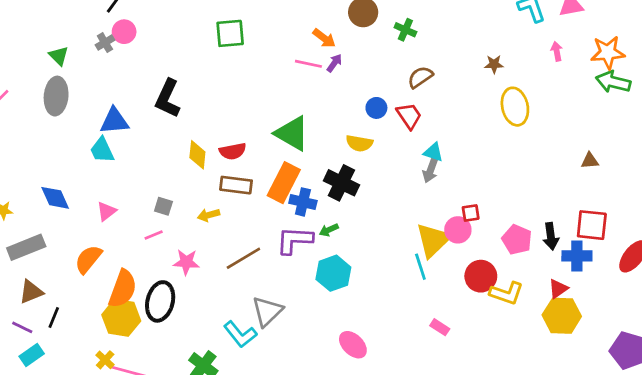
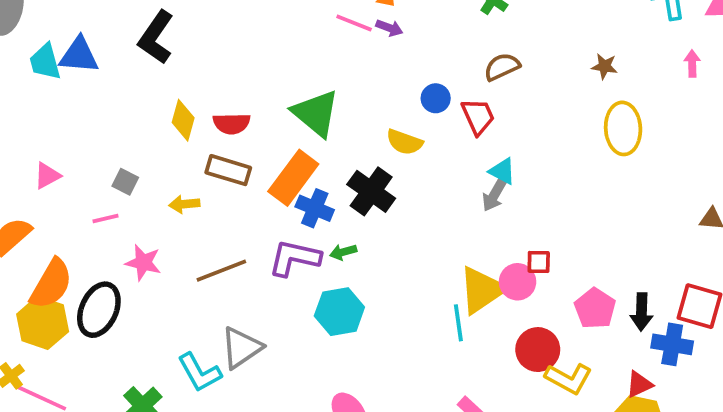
purple arrow: (334, 63) -> (389, 28), turned 66
cyan trapezoid: (102, 150) -> (45, 62), moved

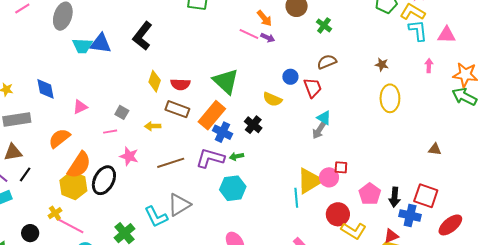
cyan trapezoid: (45, 62) -> (82, 46), turned -75
black cross: (371, 191) -> (253, 125), size x0.7

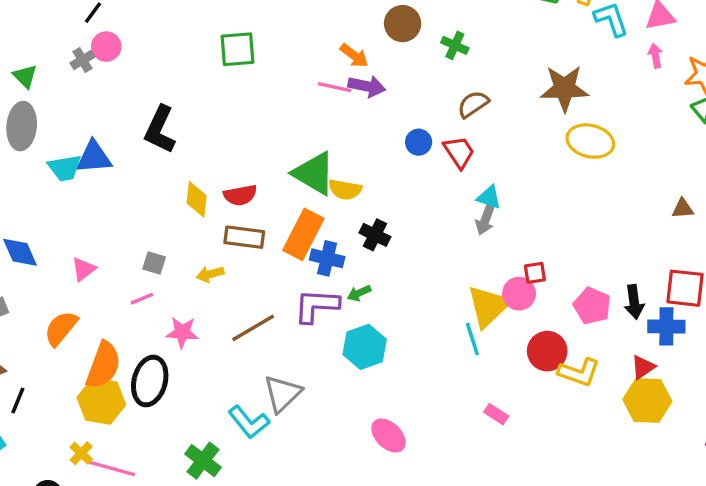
purple arrow: (268, 38) -> (367, 86), size x1.5
brown star: (382, 65) -> (564, 88), size x2.0
pink arrow: (429, 66) -> (655, 56), moved
yellow ellipse: (390, 98) -> (590, 141), turned -64
yellow semicircle: (272, 99) -> (345, 190), moved

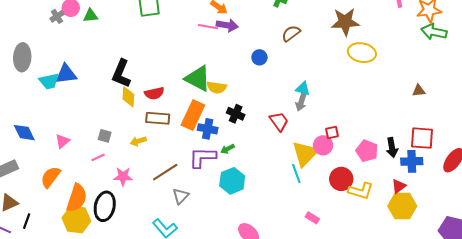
green triangle: (25, 76) -> (91, 16), moved, turned -49
black L-shape: (160, 129) -> (121, 74), moved
red trapezoid: (459, 152) -> (279, 121), moved
gray triangle: (282, 394) -> (181, 196), moved, size x0.7

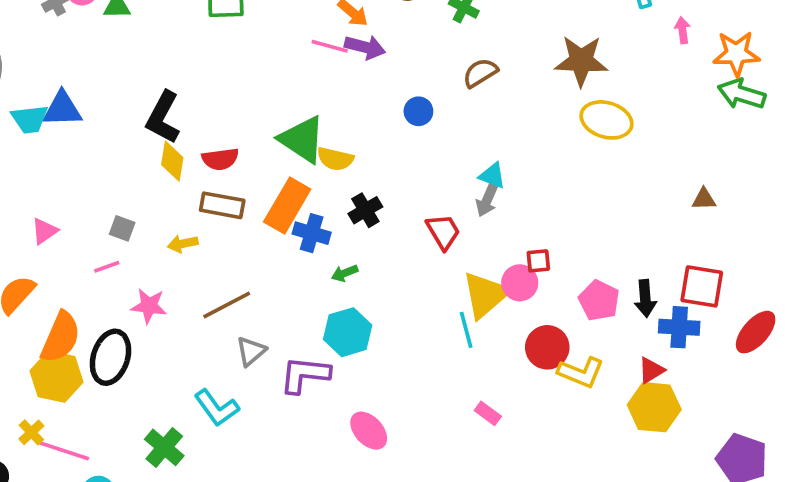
black cross: (236, 114) -> (365, 210), turned 30
purple L-shape: (202, 157) -> (305, 375), moved

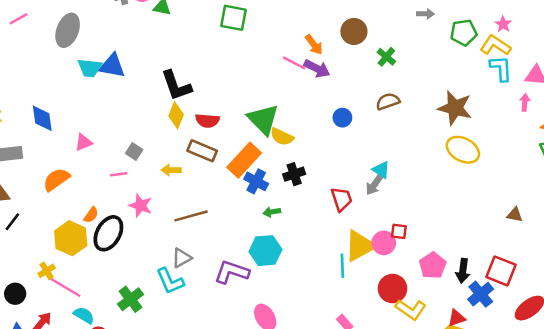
black L-shape: (163, 117) -> (176, 86), turned -60
blue cross: (679, 327) -> (481, 294), turned 35
orange semicircle: (61, 337) -> (91, 215), moved, size x0.5
gray triangle: (251, 351) -> (182, 258), moved

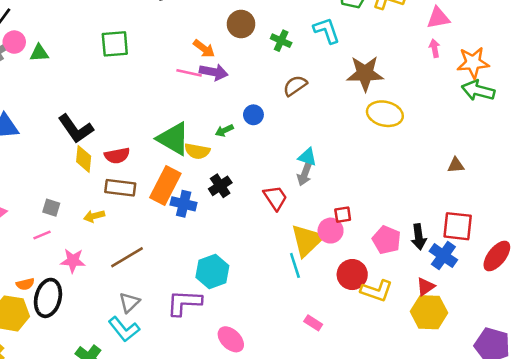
cyan L-shape: (501, 68) -> (327, 31), moved
green arrow: (272, 212) -> (224, 131), moved
orange semicircle: (91, 215) -> (25, 284), turned 56

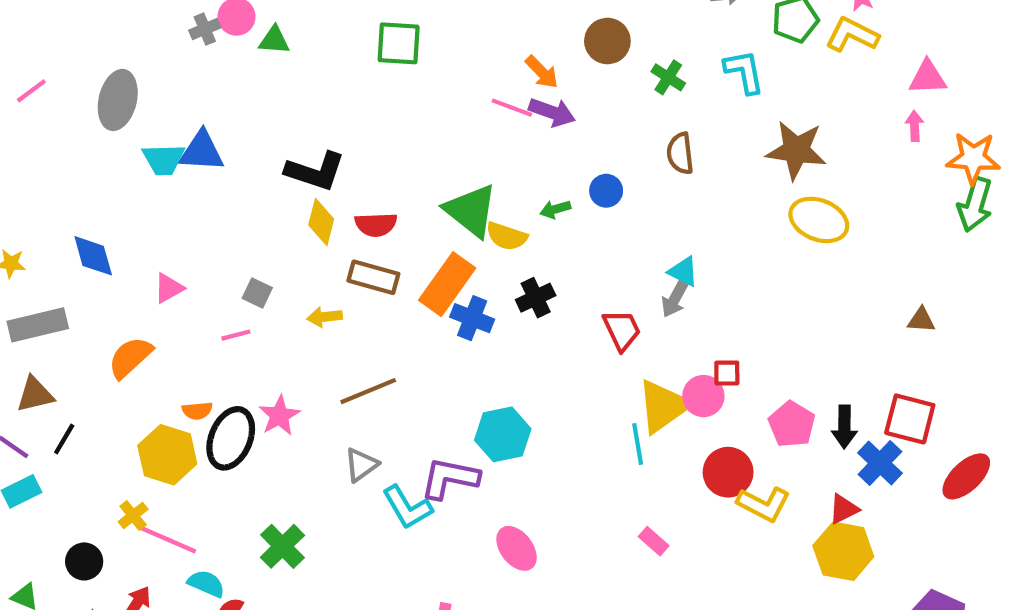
brown semicircle: (295, 86) -> (680, 153), turned -70
green arrow: (478, 91) -> (975, 204), turned -96
black L-shape: (76, 129) -> (315, 171), turned -45
pink star: (73, 261) -> (279, 416), moved, turned 30
cyan L-shape: (124, 329) -> (407, 507), moved

